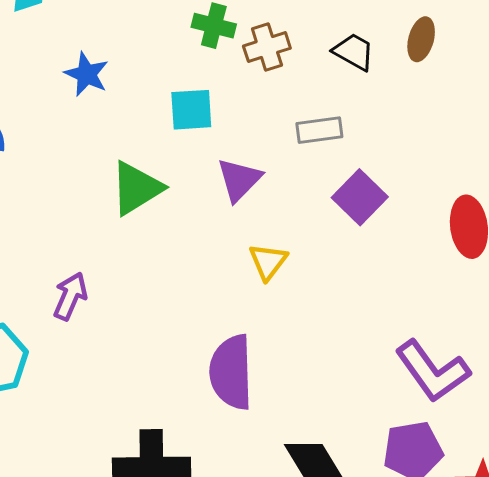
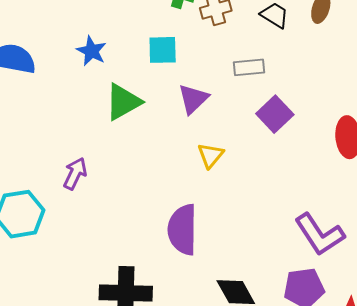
blue star: (87, 74) -> (91, 51), moved

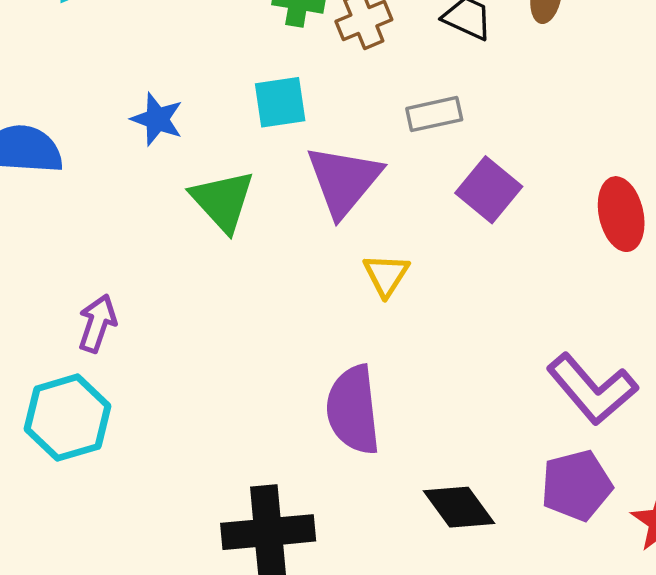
purple triangle: (193, 99) -> (344, 181), size x1.4
green triangle: (123, 102) -> (223, 201), turned -36
purple arrow: (75, 174) -> (97, 323), moved

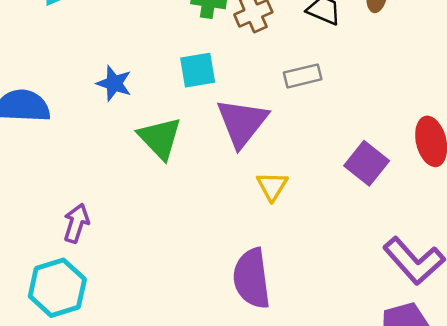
purple square: (489, 190) -> (367, 163), moved

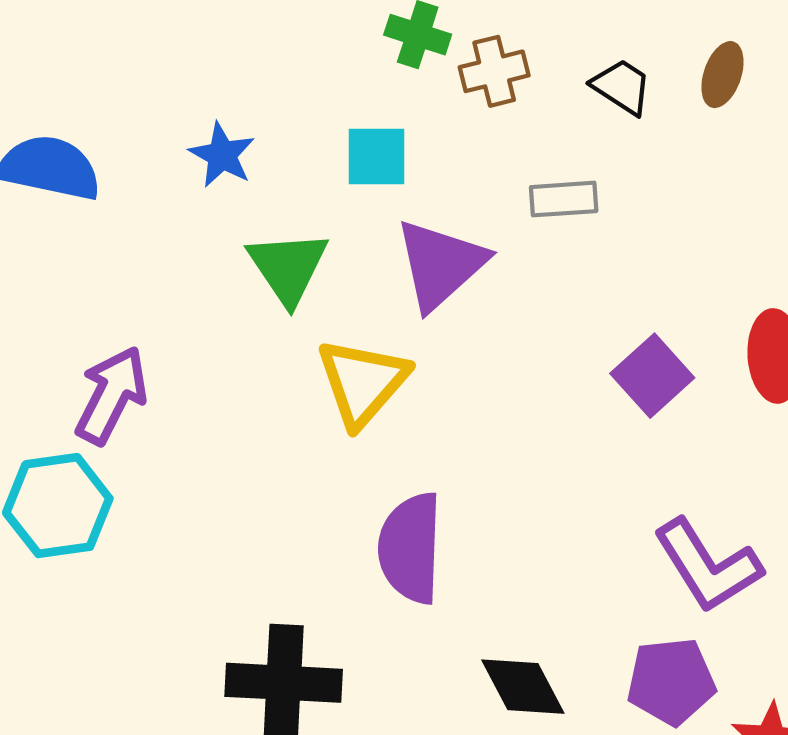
yellow triangle: (272, 186) -> (362, 382), moved, size x1.6
purple arrow: (76, 223) -> (111, 395), size x1.4

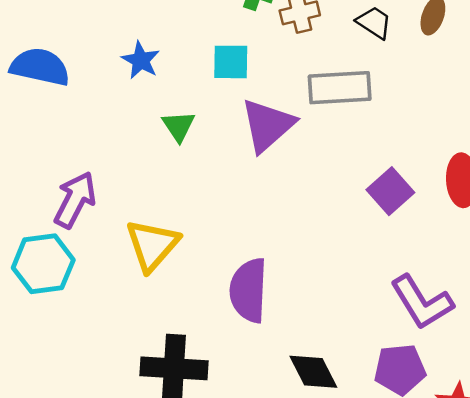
gray rectangle: (564, 199) -> (340, 88), size x1.6
green triangle: (288, 267) -> (179, 126), size x0.7
yellow triangle: (362, 382) -> (152, 245), moved

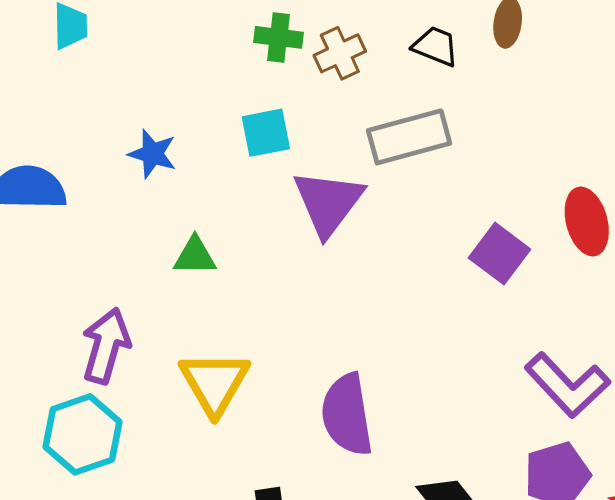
green triangle: (179, 126) -> (195, 256), moved, turned -45

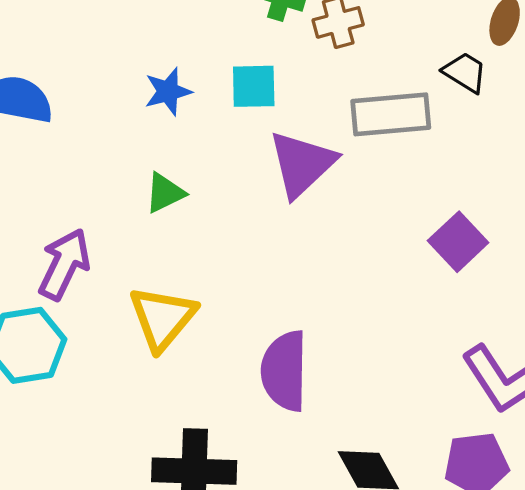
black trapezoid: (436, 46) -> (465, 72), moved
blue star: (152, 154) -> (168, 92), moved, turned 30
green triangle: (195, 256) -> (165, 193), turned -36

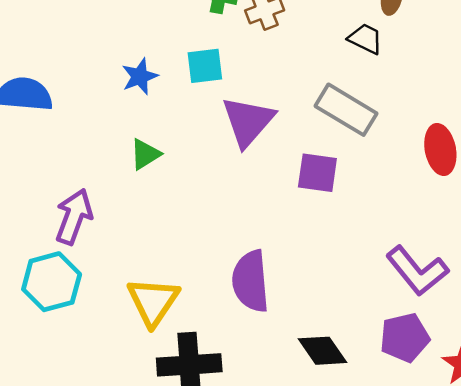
gray rectangle: (391, 114) -> (346, 110), moved, turned 42
purple square: (458, 242) -> (317, 173), moved, turned -33
yellow triangle: (162, 318) -> (153, 301), moved

